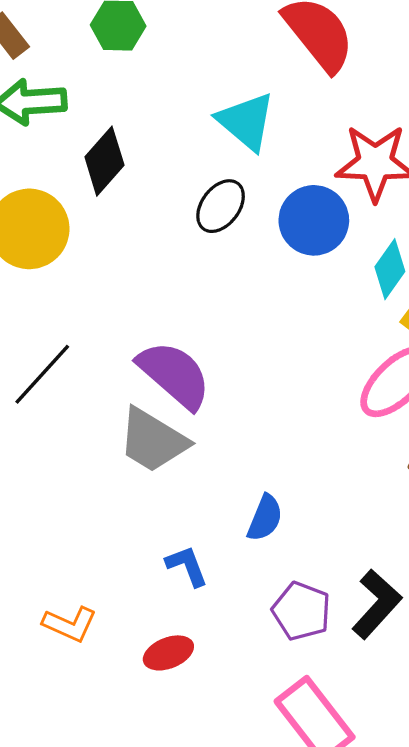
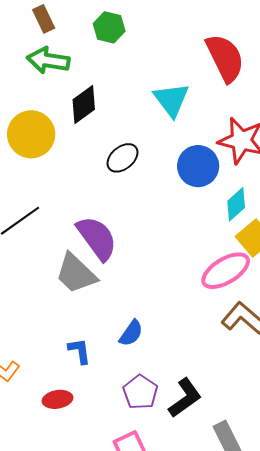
black ellipse: (221, 206) -> (122, 158), moved

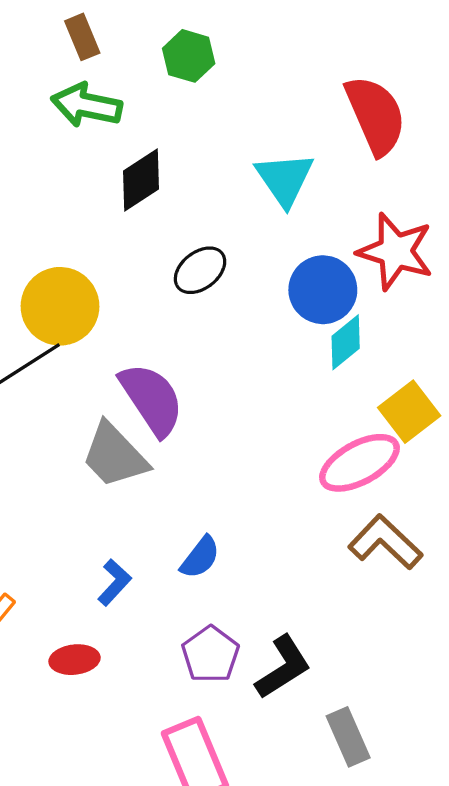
yellow circle: (31, 134) -> (60, 306), moved
cyan diamond: (236, 204) -> (346, 342), moved
blue L-shape: (80, 351) -> (114, 582), turned 48

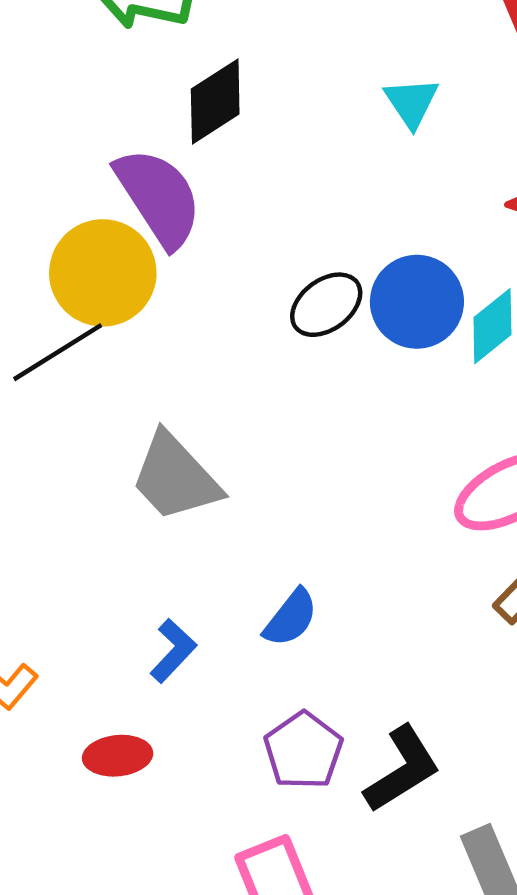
cyan triangle: (285, 179) -> (411, 102), size x0.7
black ellipse: (200, 270) -> (326, 305), moved
blue circle: (323, 290) -> (417, 302), moved
purple semicircle: (152, 399) -> (159, 197), moved

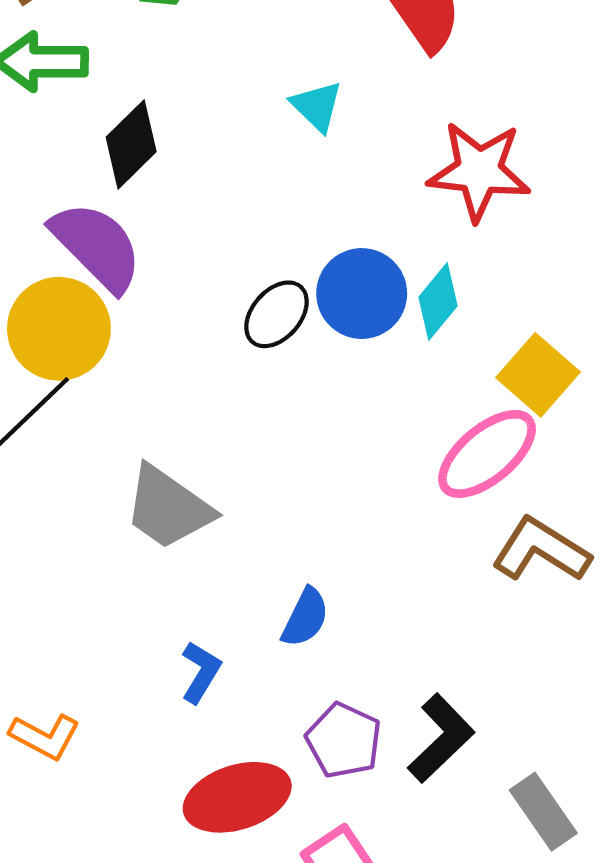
red ellipse: (118, 756) -> (237, 797), moved, size x1.6

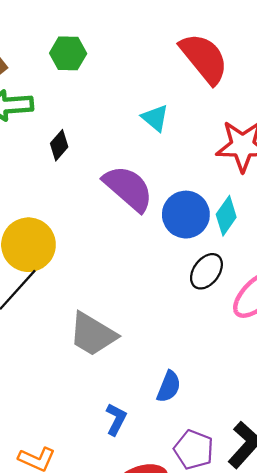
black diamond: (131, 144) -> (59, 145), size x0.7
purple semicircle: (97, 246) -> (128, 188), moved
black ellipse: (277, 314) -> (206, 271), moved

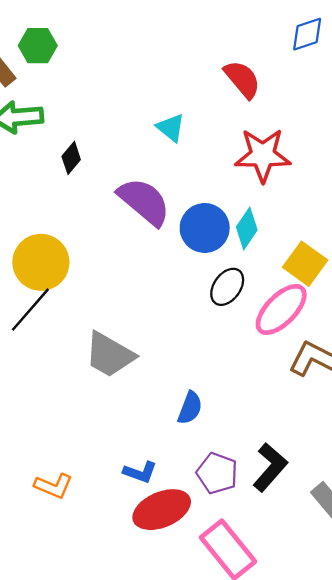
green hexagon: (68, 53) -> (38, 46), moved
red semicircle: (204, 58) -> (242, 79), moved, size x0.7
blue L-shape: (116, 419) -> (140, 472), moved, turned 84

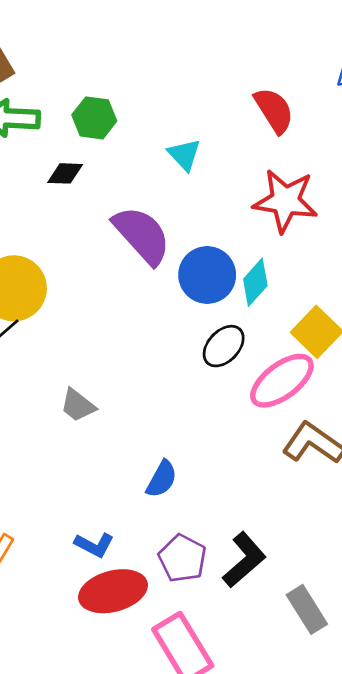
green hexagon: (38, 46) -> (94, 118), moved
black diamond: (71, 158) -> (65, 173), turned 44
gray trapezoid: (110, 355) -> (78, 405), size x0.6

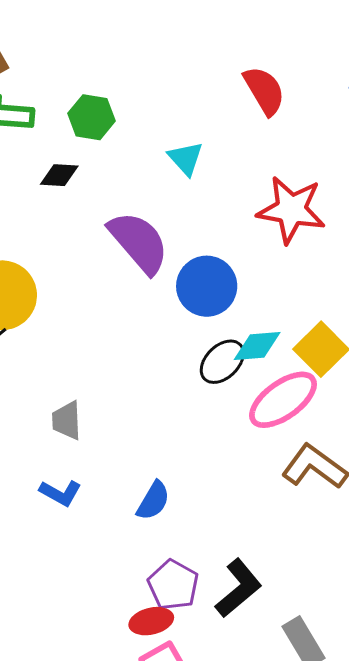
red semicircle: (274, 110) -> (264, 91), moved
cyan diamond: (255, 282) -> (257, 346), moved, turned 42
gray trapezoid: (78, 405) -> (67, 420), turned 48
blue L-shape: (94, 545) -> (60, 493), moved
red ellipse: (113, 591) -> (151, 621), moved, size x0.6

